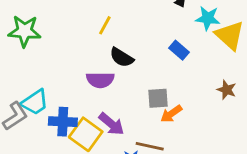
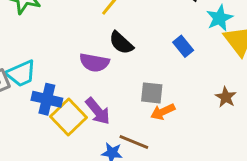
cyan star: (208, 18) -> (220, 18), turned 30

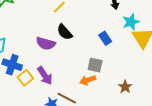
gray square: (152, 93) -> (95, 65), moved
brown star: (226, 97) -> (125, 87), moved
yellow square: (69, 117) -> (25, 78), size x0.7

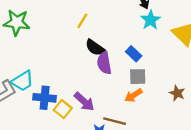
cyan star: (131, 22) -> (151, 20), moved
blue rectangle: (105, 38) -> (134, 54), moved
purple semicircle: (46, 43) -> (104, 63), moved, turned 78

